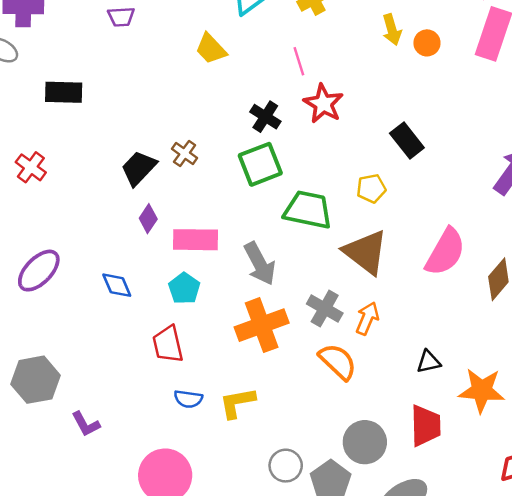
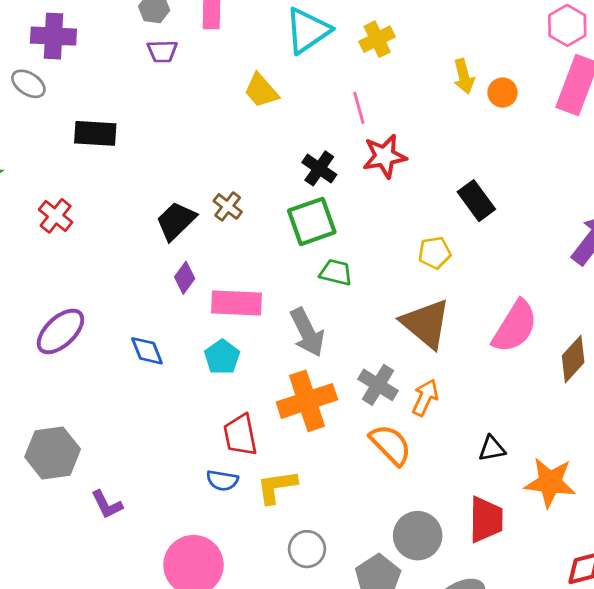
red star: (323, 104) -> (385, 156), turned 30
green trapezoid: (308, 210) -> (336, 272), moved, size x0.6
red trapezoid: (168, 344) -> (240, 435), moved
gray circle: (286, 466) -> (307, 549), moved

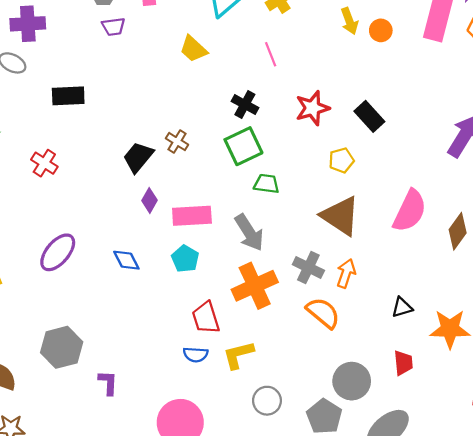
red star: (385, 156) -> (312, 108), moved
purple L-shape: (107, 505) -> (108, 383), turned -145
red trapezoid: (486, 519) -> (403, 363), size x0.7

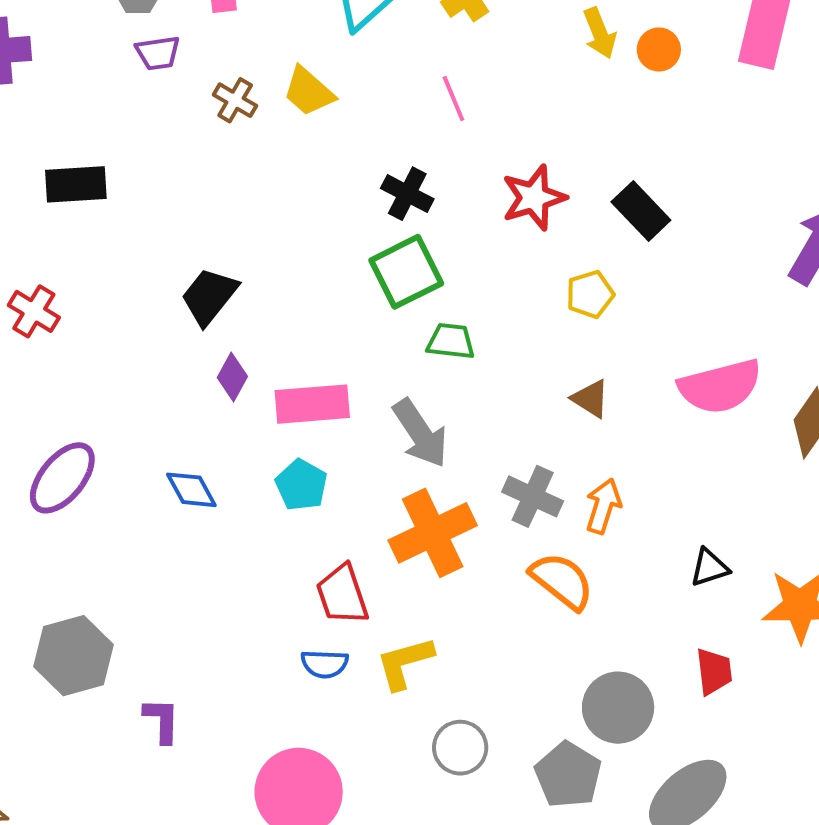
brown cross: (177, 142) -> (235, 100), moved
pink semicircle: (410, 211) -> (720, 386), turned 51
brown triangle: (340, 216) -> (591, 399), size x0.5

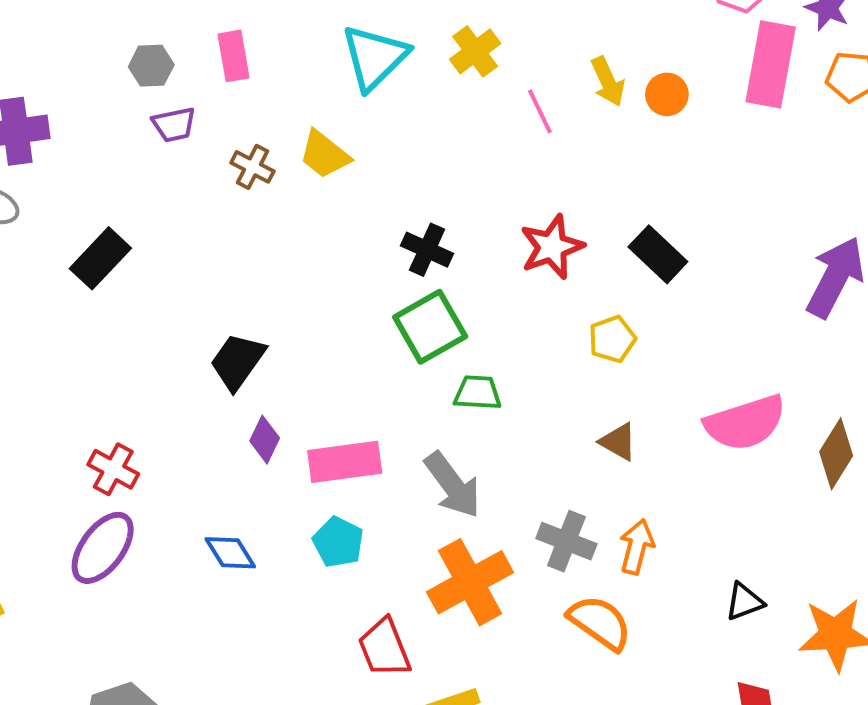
pink line: (453, 98) -> (540, 111), moved
black rectangle: (76, 184) -> (100, 258), turned -40
red cross: (34, 311) -> (113, 469), moved

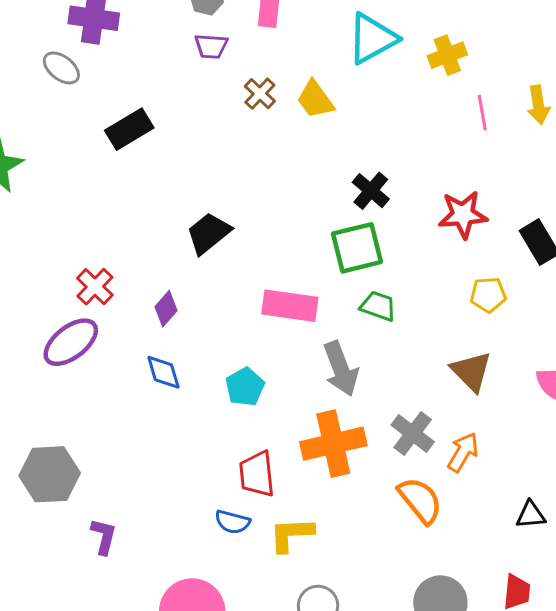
purple diamond: (265, 440) -> (166, 309), moved
brown triangle: (618, 442) -> (471, 371), size x1.4
pink rectangle: (345, 462) -> (290, 306), moved

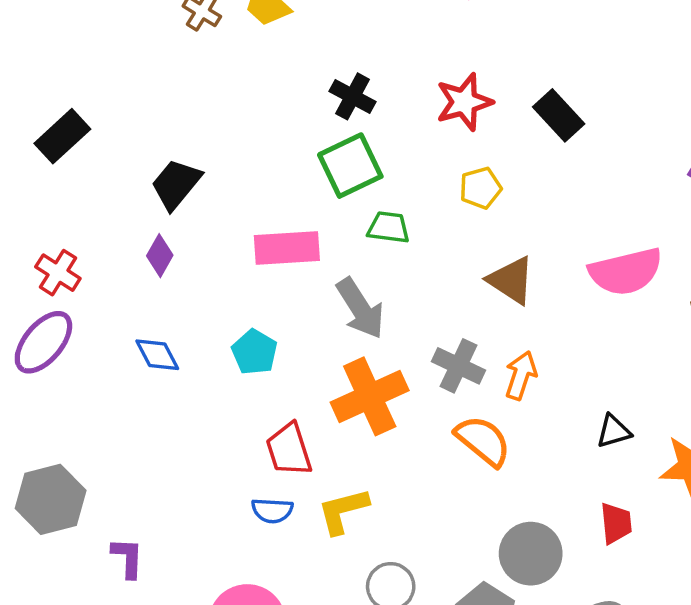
black rectangle: (129, 129) -> (62, 136), moved
yellow pentagon: (488, 295) -> (480, 188), moved
purple diamond: (166, 309) -> (160, 256), moved

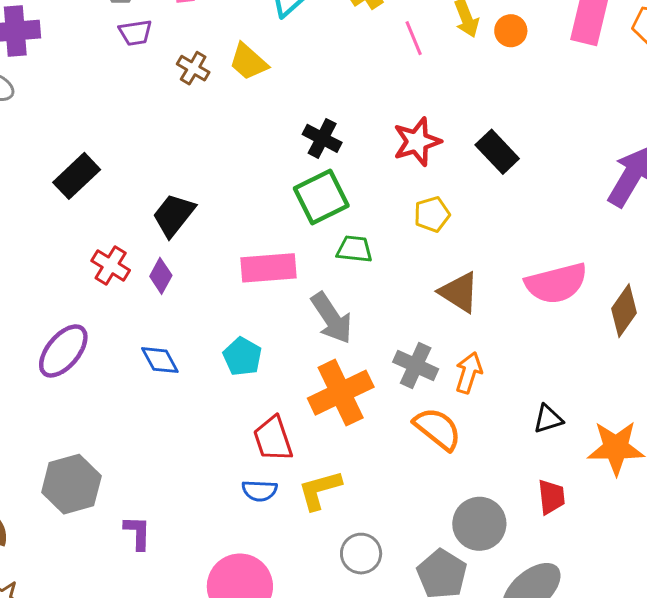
red cross: (58, 273) -> (111, 265), moved

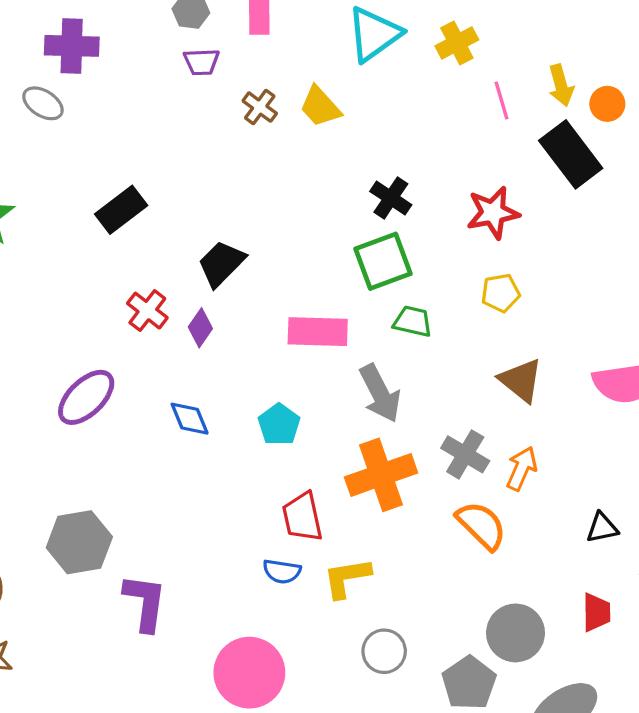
black rectangle: (497, 152) -> (571, 154), moved, size x1.4
purple L-shape: (137, 533) -> (145, 602), size x1.5

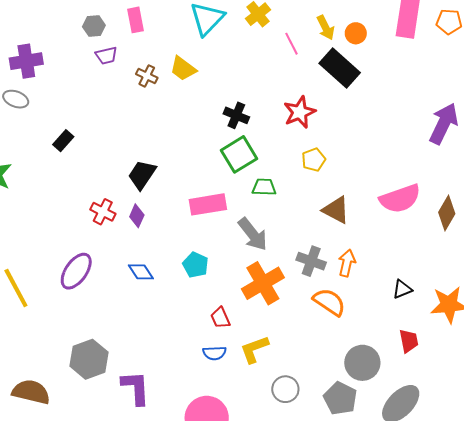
black rectangle: (121, 210) -> (63, 141), moved, size x0.7
red trapezoid: (302, 517) -> (220, 318), size x0.7

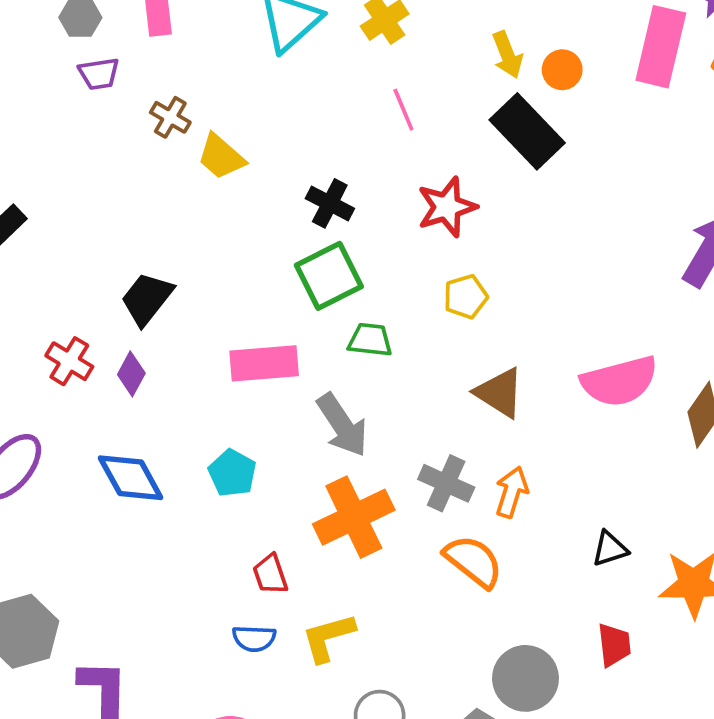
pink line: (292, 44) -> (403, 110), moved
yellow trapezoid: (183, 69) -> (221, 157), moved
blue diamond: (141, 272) -> (131, 478), size x1.4

